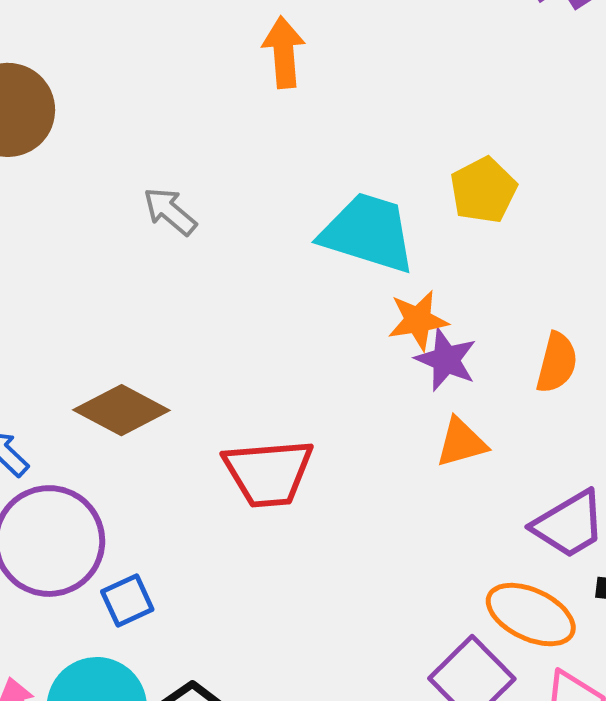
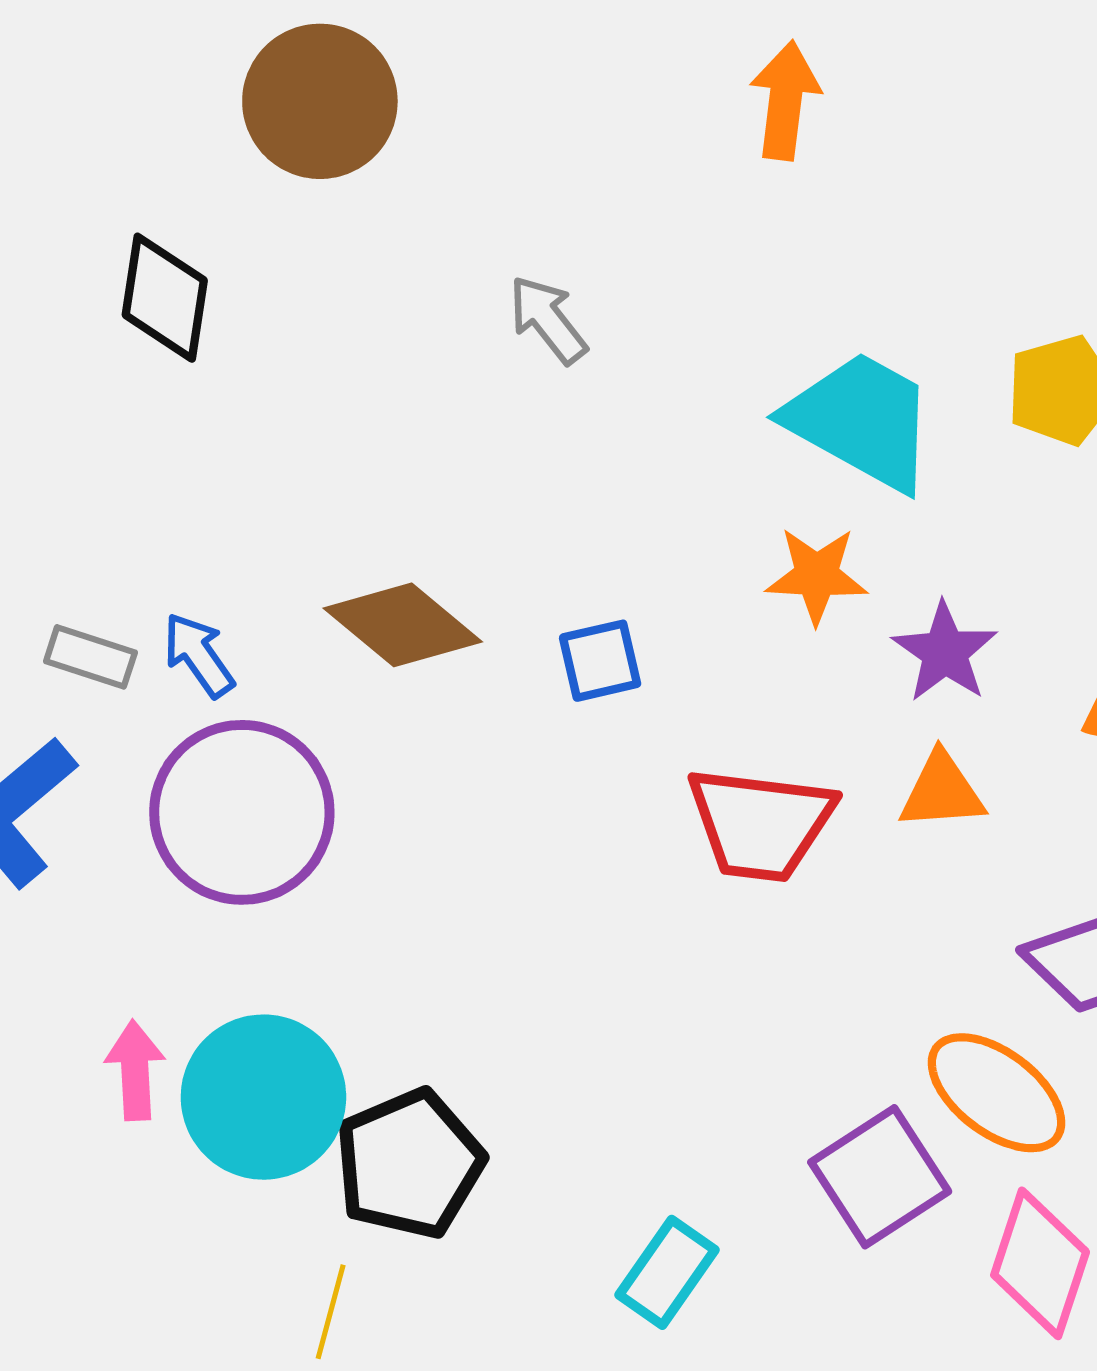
orange star: (418, 320) -> (817, 575), moved
red trapezoid: (268, 473) -> (761, 824), moved
blue square: (127, 601) -> (600, 661), moved

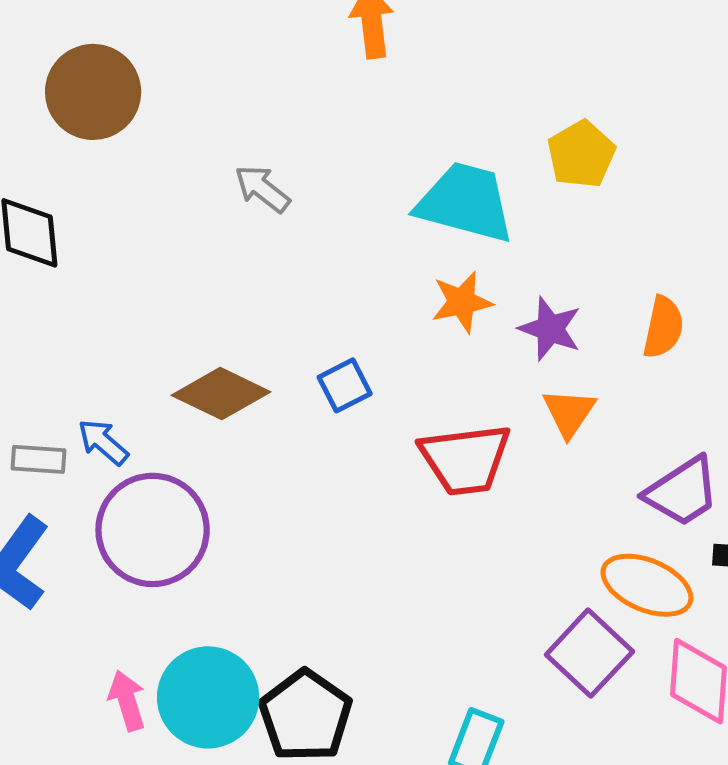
orange triangle: (942, 791) -> (569, 413), turned -38

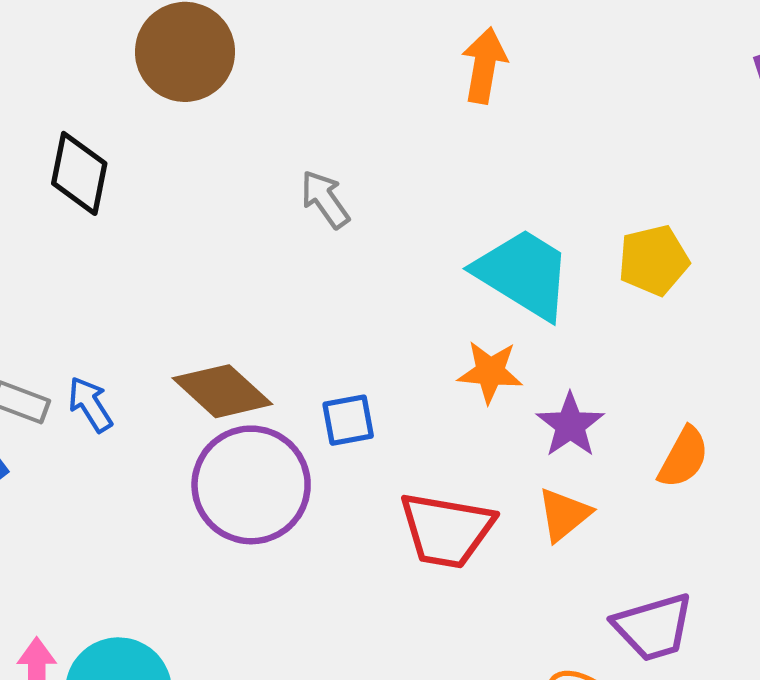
purple circle: (153, 530) -> (251, 485), moved

